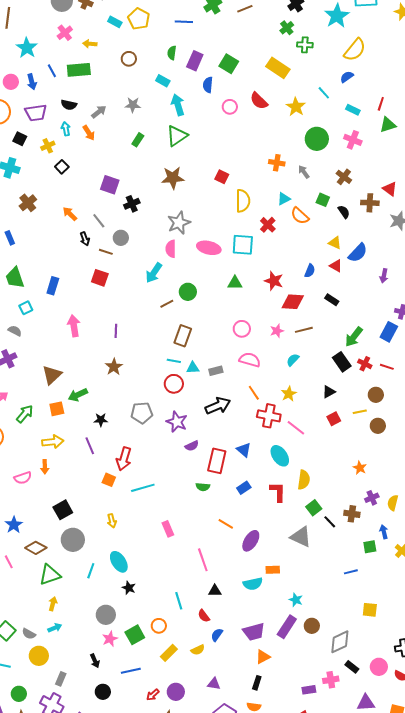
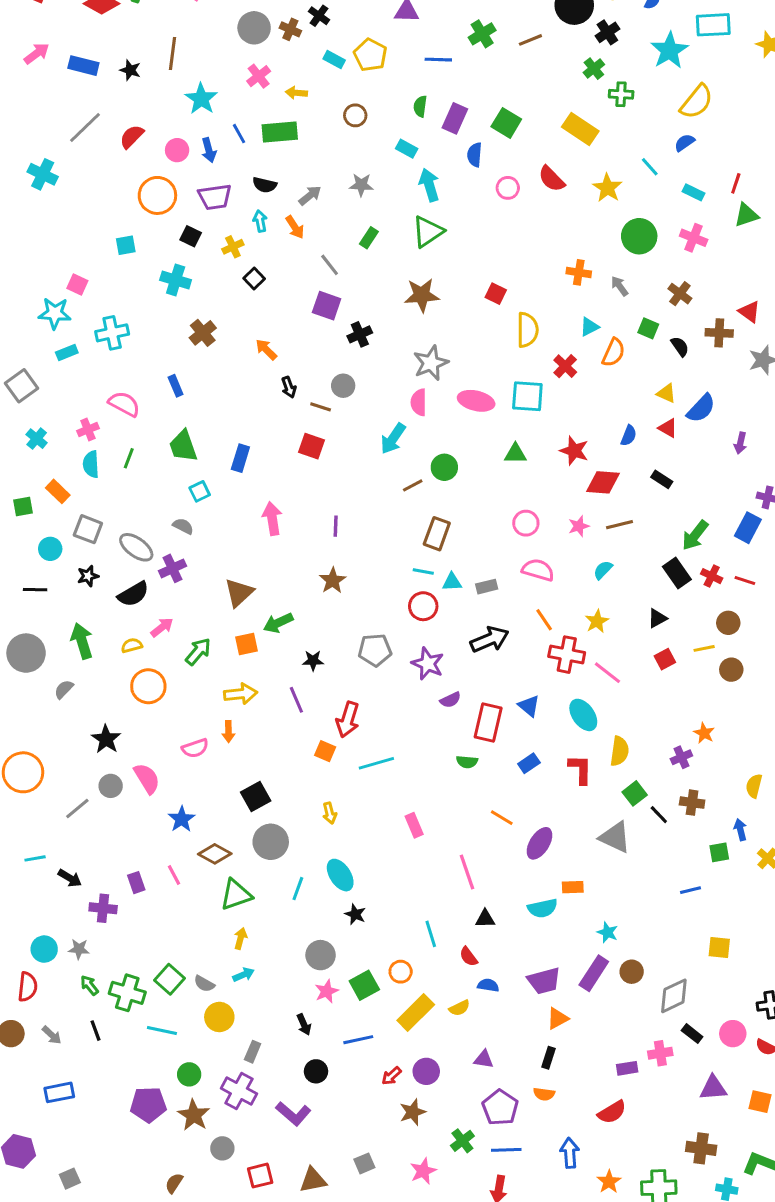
orange semicircle: (300, 216) -> (614, 352), turned -108
gray line: (99, 221) -> (330, 265), moved
purple cross: (372, 498) -> (681, 757), moved
blue semicircle: (217, 635) -> (488, 985), turned 64
yellow rectangle: (169, 653) -> (416, 1012), size x1.4

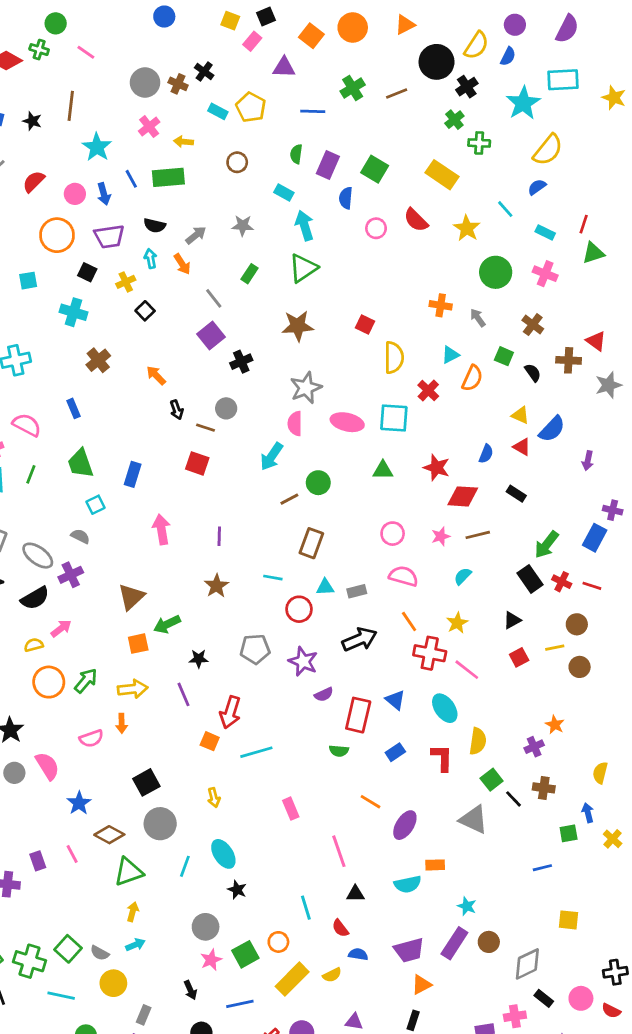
purple square: (327, 306) -> (211, 336), turned 32
cyan line: (423, 571) -> (273, 578), moved
green arrow: (198, 652) -> (86, 681), moved

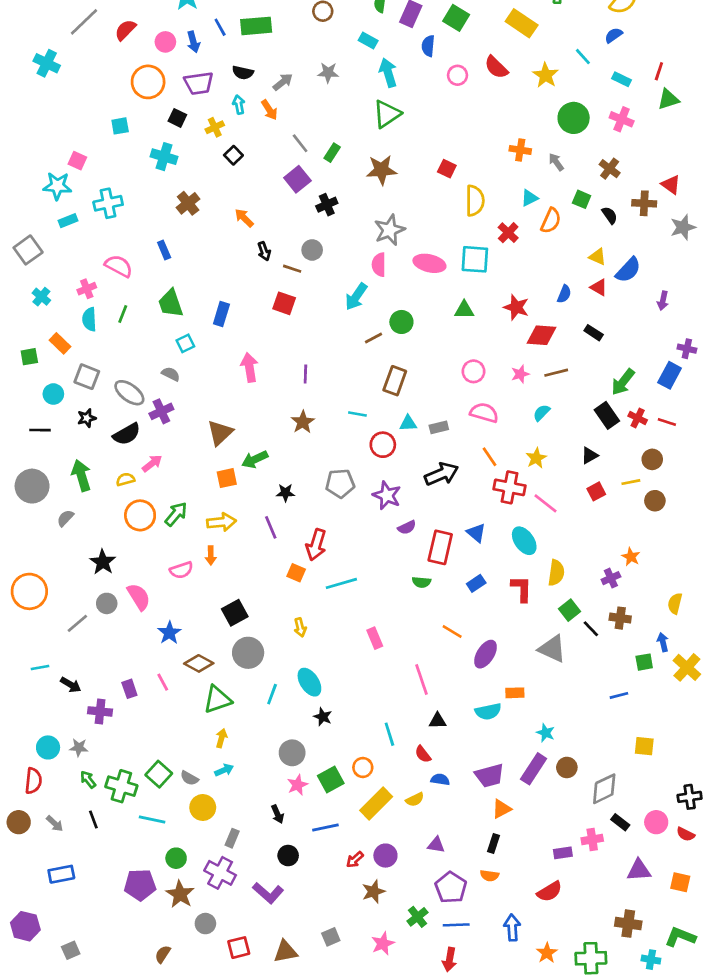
green rectangle: (250, 274) -> (332, 153), moved
yellow cross: (613, 839) -> (687, 667), size x1.5

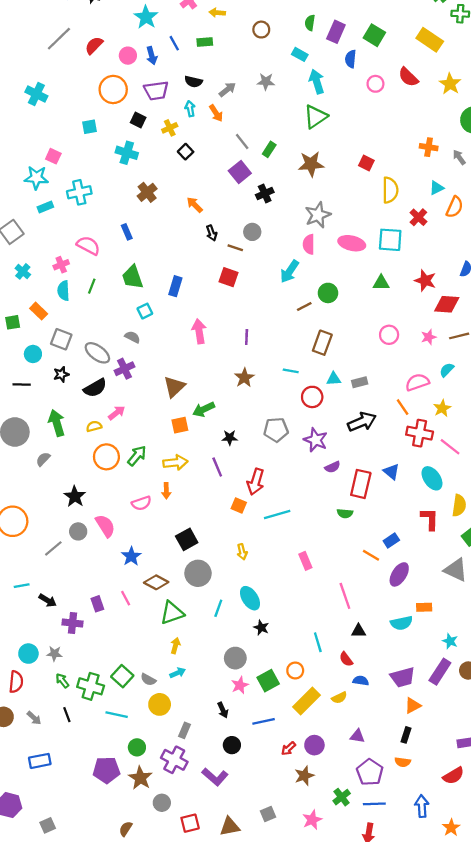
green rectangle: (256, 26) -> (205, 42), size x0.6
cyan cross: (47, 63) -> (36, 94), moved
pink semicircle: (484, 413) -> (417, 382), moved, turned -35
blue rectangle: (476, 583) -> (391, 541), moved

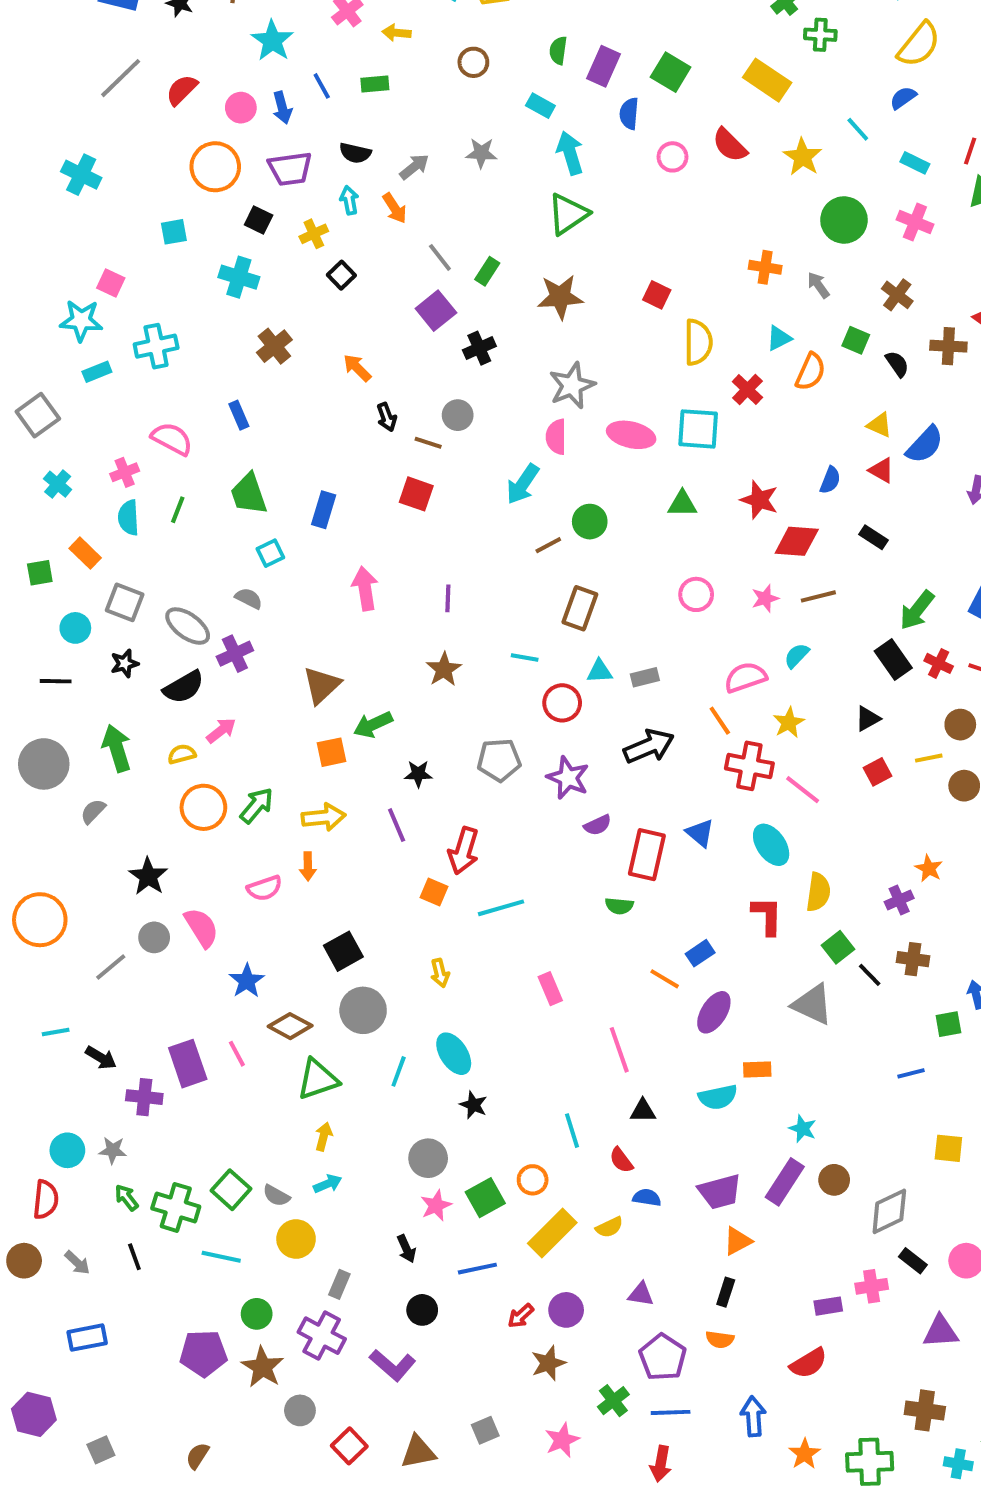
purple rectangle: (97, 604) -> (188, 1064), size x1.6
red square: (190, 823) -> (349, 1446), turned -30
brown semicircle: (126, 829) -> (197, 1456), moved

